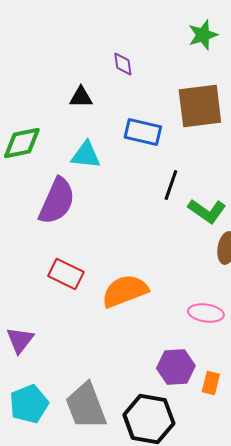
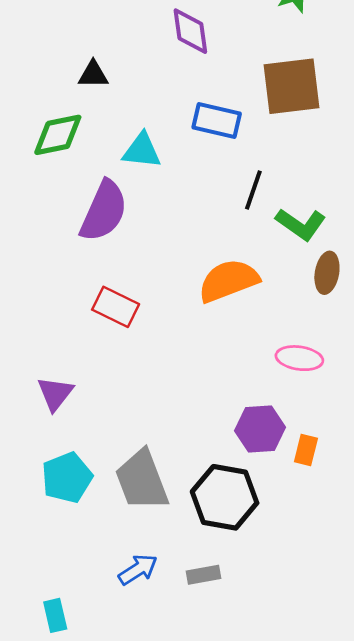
purple diamond: (123, 64) -> (190, 31), size x1.5
black triangle: (81, 97) -> (93, 74), moved
orange semicircle: (125, 291) -> (228, 281), moved

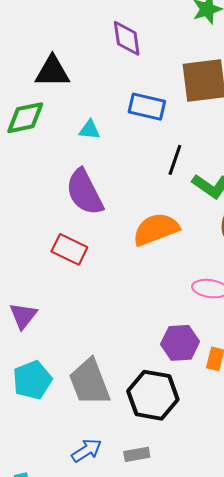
black triangle: (93, 74) -> (52, 71), size x1.5
cyan triangle: (142, 151) -> (90, 130), size x0.7
purple semicircle: (104, 211) -> (85, 192), moved, turned 129

